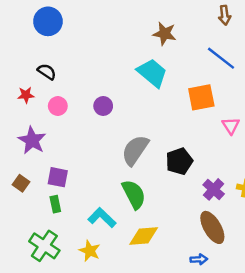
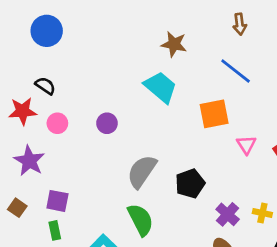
red star: (26, 95) -> (23, 111), size x1.5

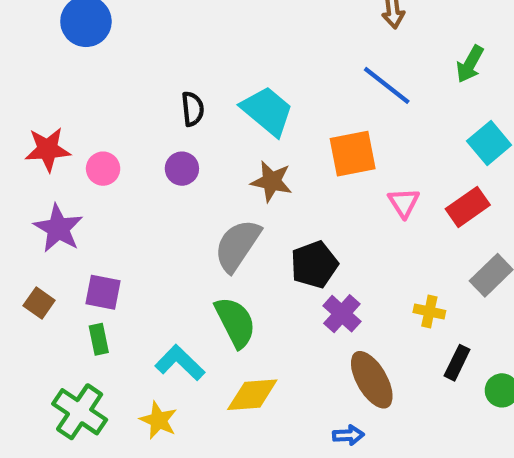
brown star: (174, 44) -> (272, 181), moved
black semicircle: (45, 86) -> (193, 109), moved, turned 50
purple cross: (228, 214) -> (342, 314), moved

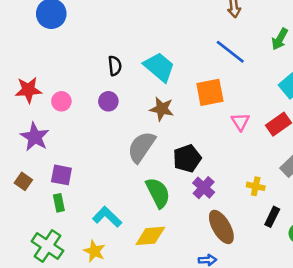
green semicircle: (235, 322) -> (158, 193), moved

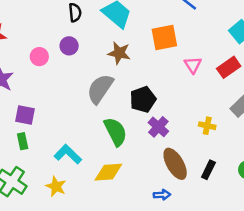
pink circle: (61, 101) -> (39, 57), moved
black rectangle: (272, 217) -> (208, 170), moved

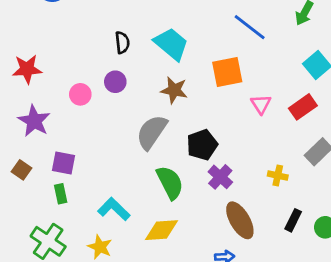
black rectangle: (208, 170) -> (293, 220), moved

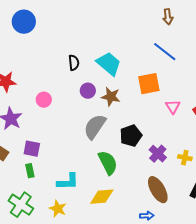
purple circle: (115, 82) -> (88, 91), moved
purple cross: (220, 177) -> (158, 154), moved
cyan L-shape: (114, 209) -> (68, 182), turned 135

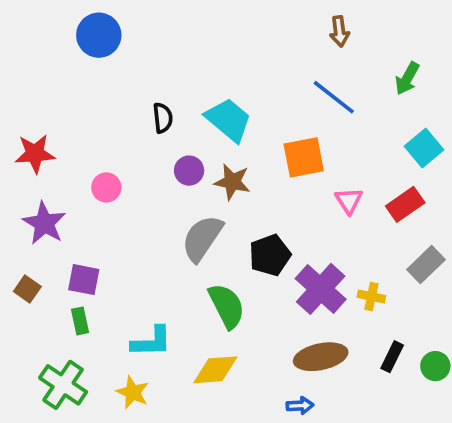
blue circle: (24, 22) -> (99, 35), moved
purple cross: (158, 154) -> (321, 289), size x1.5
brown ellipse: (158, 190) -> (321, 357), turned -72

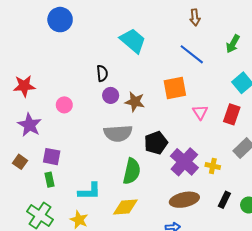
black semicircle: (163, 118) -> (102, 73), moved
cyan trapezoid: (229, 120) -> (133, 41), moved
red rectangle: (405, 204) -> (232, 114), turned -36
gray semicircle: (202, 238) -> (118, 133), turned -128
green semicircle: (227, 306) -> (132, 171), turned 40

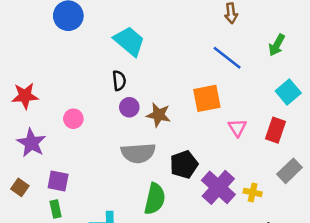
cyan trapezoid: (133, 41) -> (129, 41), moved

